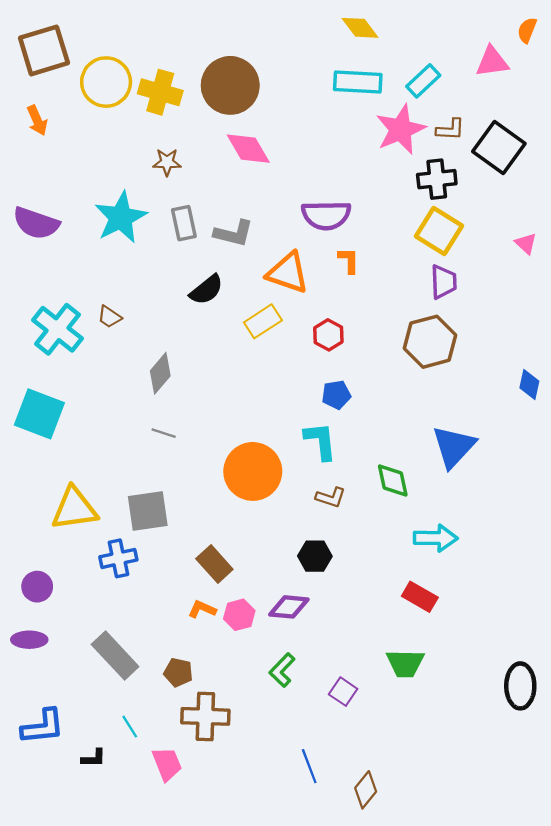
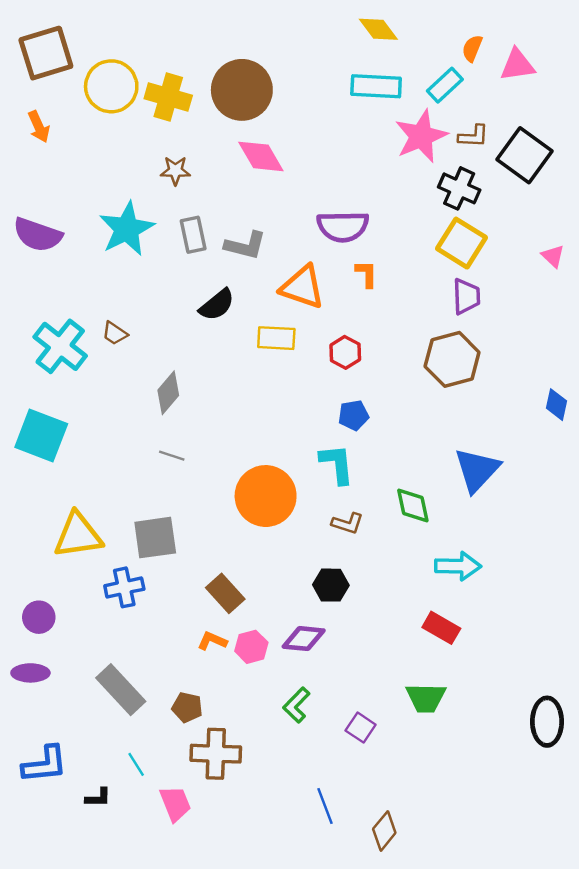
orange semicircle: (527, 30) -> (472, 48), moved
black cross: (437, 179) -> (459, 188), turned 30
yellow rectangle: (263, 321) -> (276, 338), turned 36

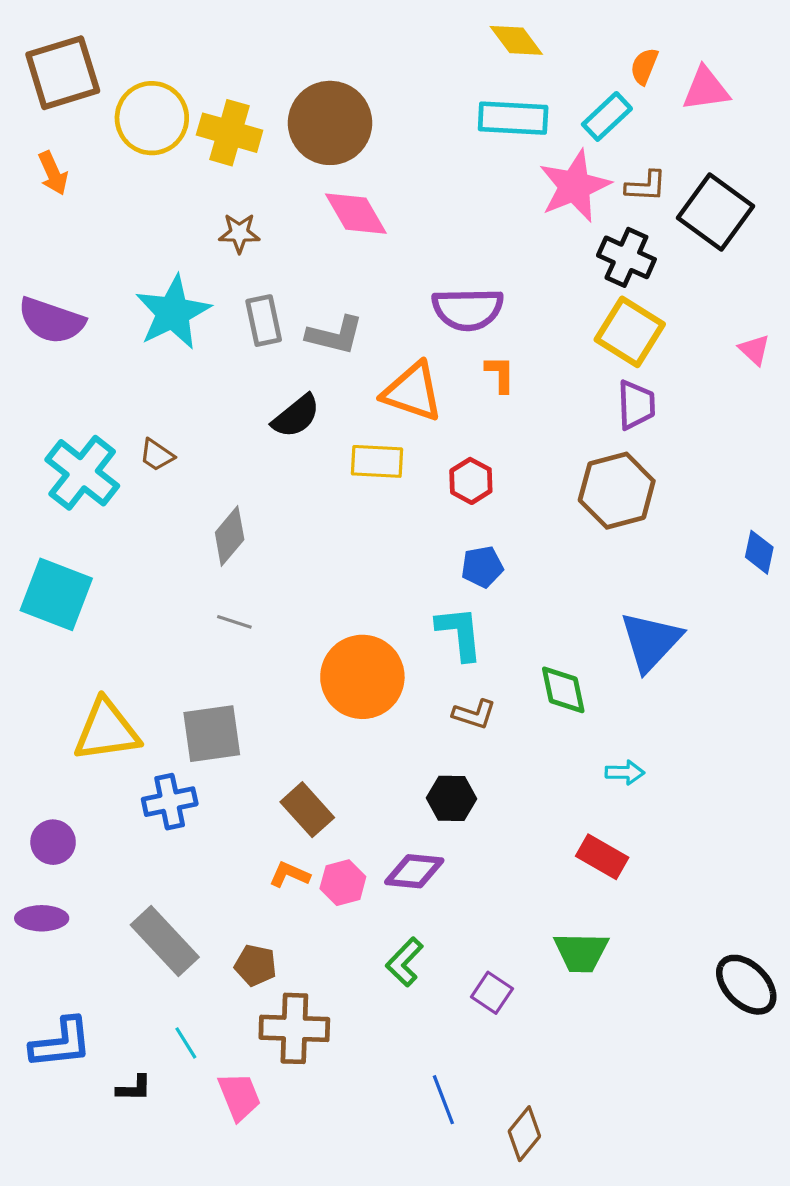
cyan arrow: (458, 566) -> (625, 772), size x0.6
black ellipse: (547, 722) -> (746, 985), turned -45

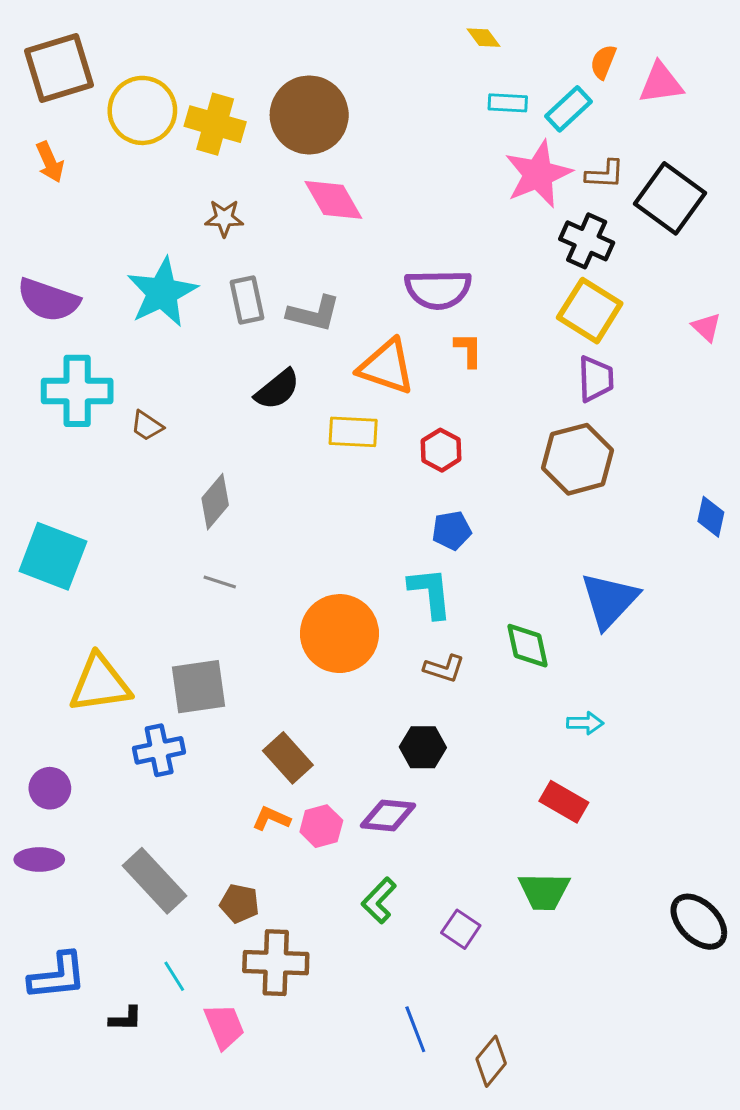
yellow diamond: (516, 40) -> (484, 38), size x0.7
cyan rectangle: (513, 118) -> (508, 103), moved, size x0.6
cyan cross: (82, 473) -> (77, 391), moved, turned -38

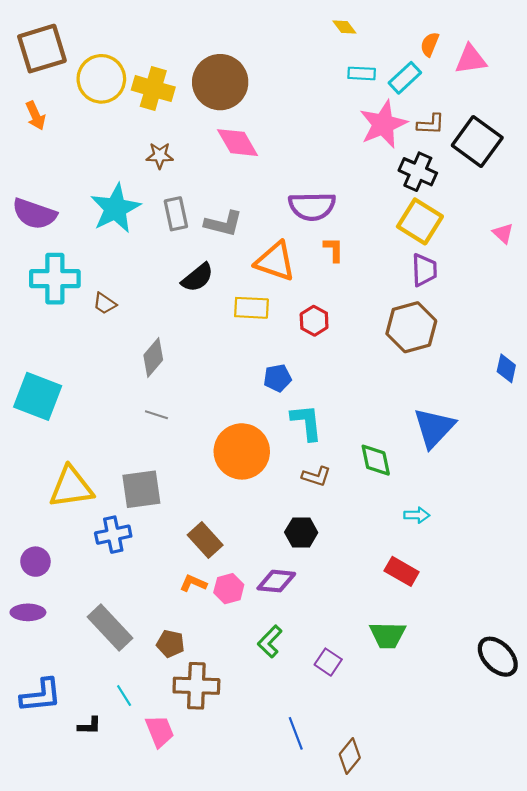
blue pentagon: (452, 530) -> (277, 378), moved

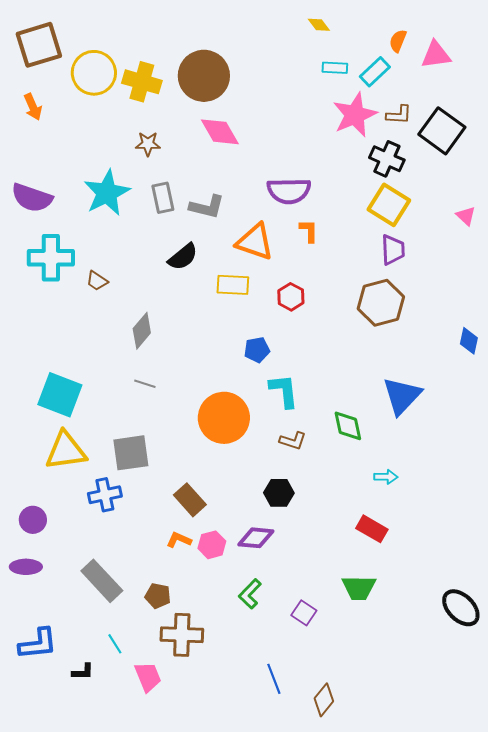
cyan square: (38, 396) -> (60, 395), moved

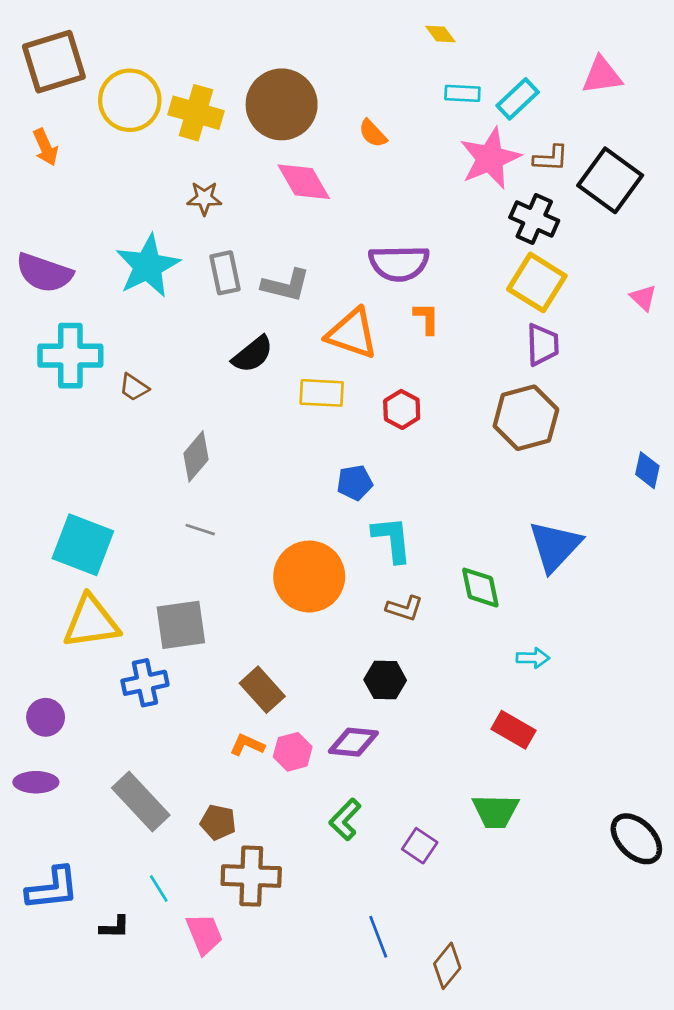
orange semicircle: (398, 41) -> (373, 133), moved, turned -65

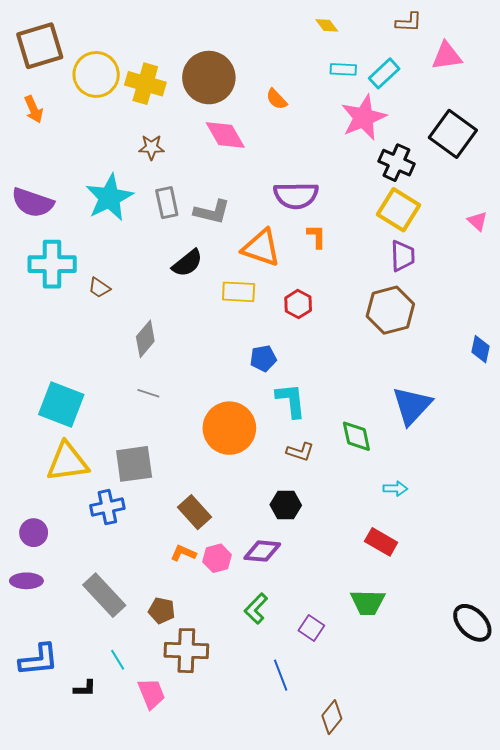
brown L-shape: (551, 158) -> (409, 22), moved
blue line: (378, 937) -> (281, 675), moved

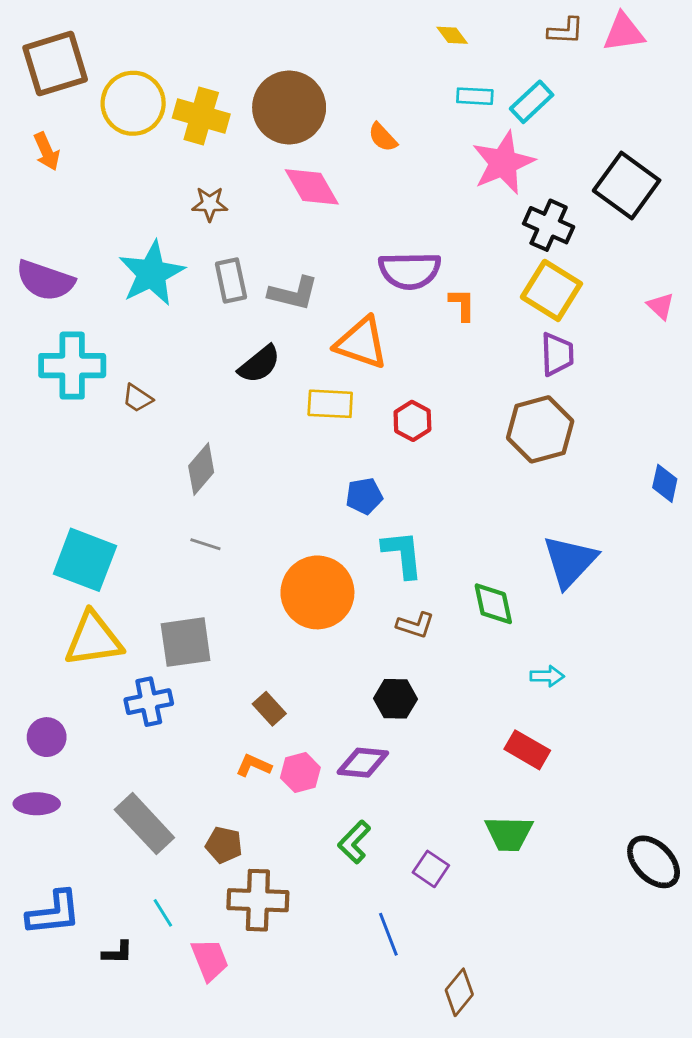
pink triangle: (447, 56) -> (624, 32), moved
orange L-shape: (316, 236) -> (462, 305), moved
brown rectangle: (195, 512) -> (269, 709), size x0.7

